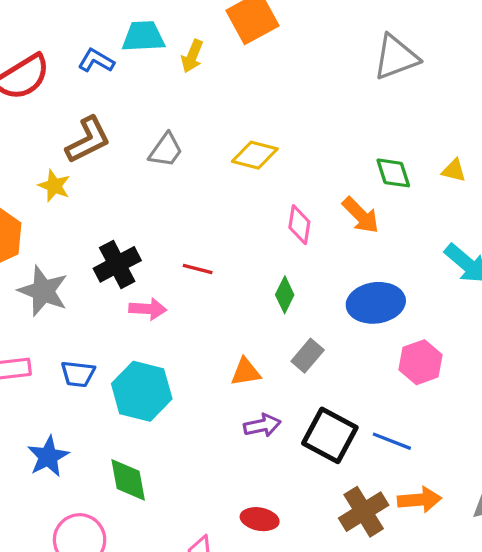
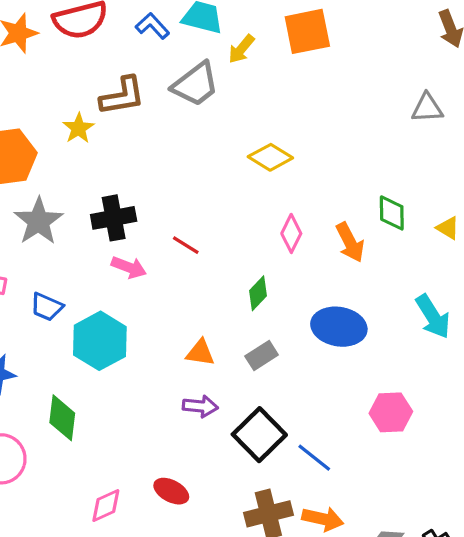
gray triangle: (396, 57) -> (427, 108), size x0.7
gray trapezoid: (166, 150) -> (195, 84), moved, size x1.4
pink hexagon: (421, 362) -> (391, 412), moved

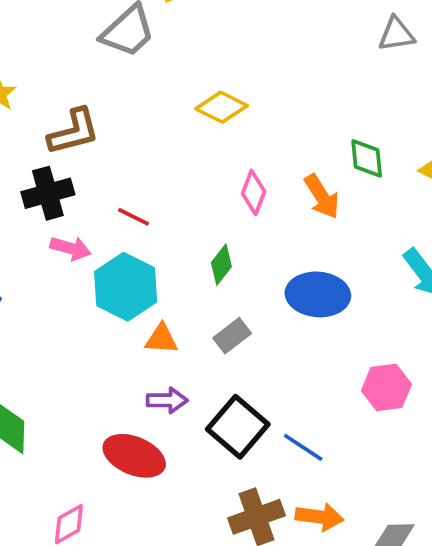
brown L-shape: (122, 96) -> (74, 132), moved
cyan hexagon: (100, 341) -> (126, 287), moved
red ellipse: (171, 491) -> (134, 456), moved, size x1.5

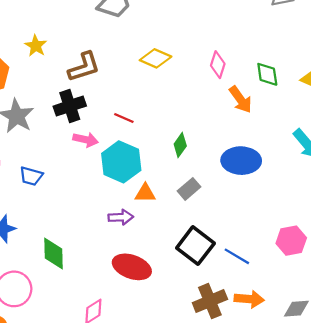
yellow diamond: (222, 107) -> (156, 58), moved
pink diamond: (254, 192) -> (218, 65), moved
pink hexagon: (386, 387) -> (291, 241), moved
purple arrow: (167, 400) -> (121, 217), moved

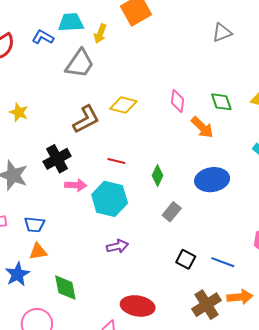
brown L-shape: (84, 67) -> (86, 119), moved
red line: (124, 118) -> (116, 161), moved
orange triangle: (145, 193) -> (38, 251), moved
black square: (195, 246) -> (186, 259), size x0.6
red ellipse: (132, 267) -> (138, 306), moved

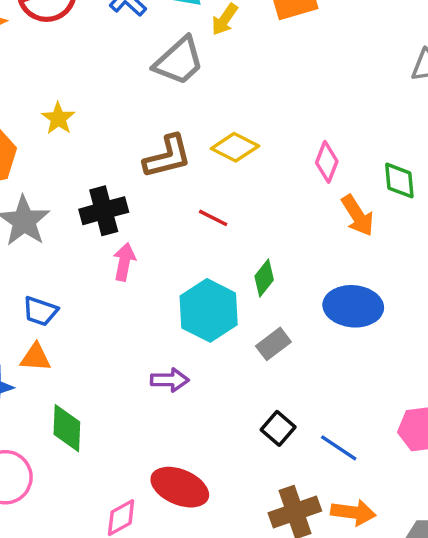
red line: (116, 161) -> (213, 218), moved
pink arrow: (76, 185) -> (124, 262), turned -95
cyan hexagon: (110, 199) -> (209, 310), moved

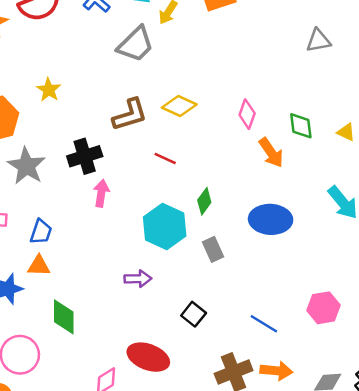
blue trapezoid: (40, 311) -> (41, 232), turned -88
gray rectangle: (273, 344) -> (213, 249), turned -75
black square: (278, 428) -> (194, 314), moved

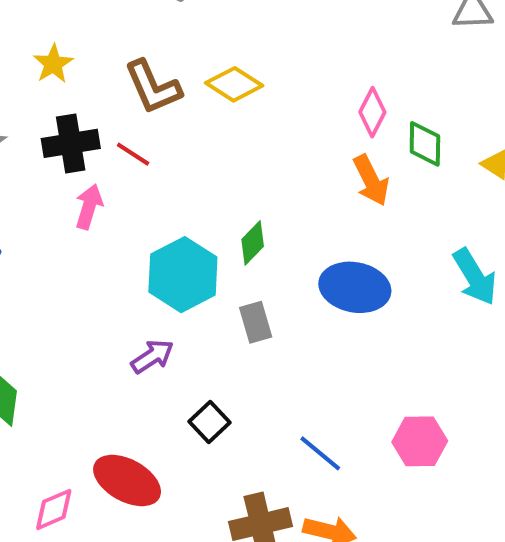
yellow star: (49, 90) -> (53, 64), moved
pink diamond: (247, 114) -> (372, 112), moved
brown L-shape: (130, 115) -> (153, 87), turned 75
red line: (165, 159) -> (133, 154), moved
purple arrow: (138, 279) -> (152, 356), moved, turned -40

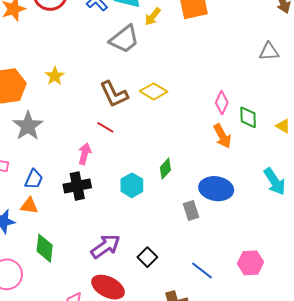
yellow star: (53, 64) -> (55, 76), moved
black cross: (71, 143) -> (77, 186), moved
cyan hexagon: (183, 275) -> (132, 185), size x0.7
gray rectangle: (256, 322) -> (191, 210), moved
purple arrow: (152, 356) -> (105, 246), moved, size x1.4

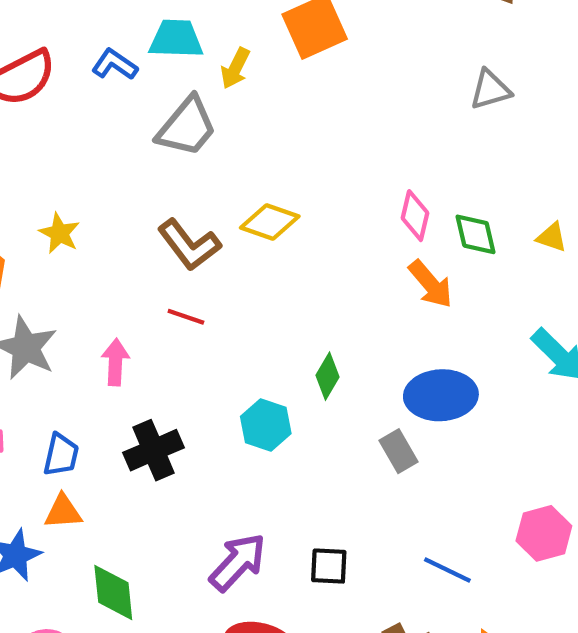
pink arrow: (85, 154) -> (115, 362), moved
black square: (147, 257) -> (329, 566), turned -30

